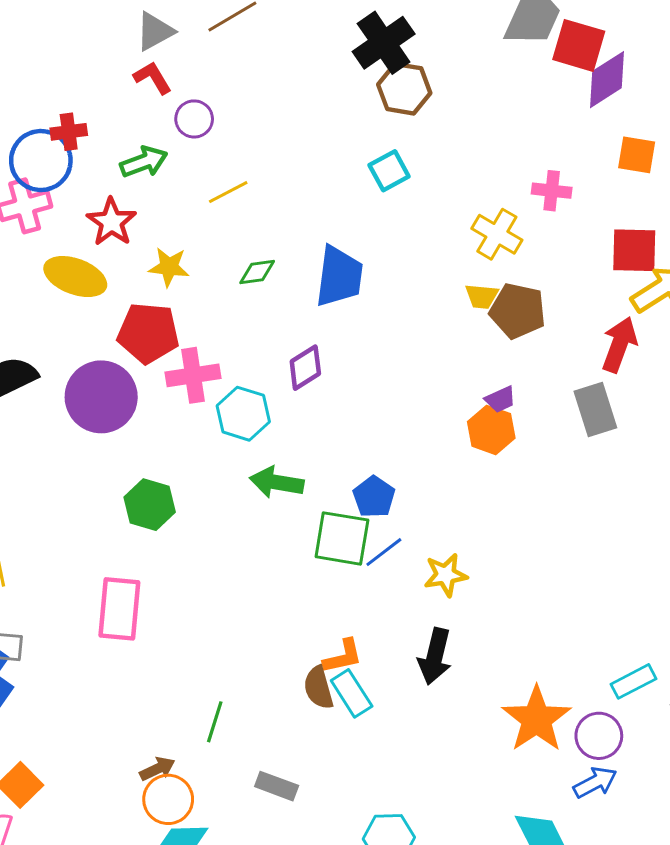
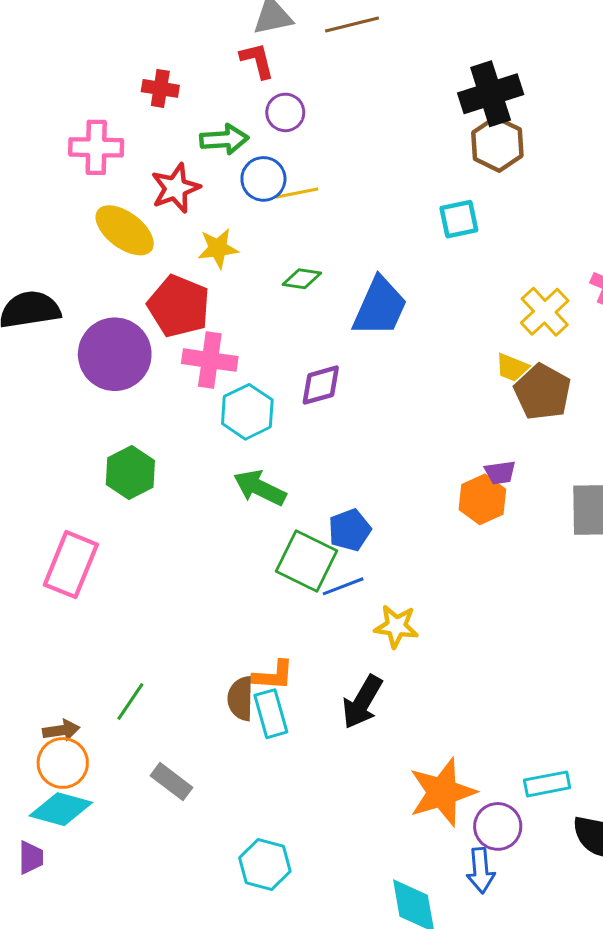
blue circle: (41, 161) -> (263, 179), moved, size x0.7
yellow star: (169, 267) -> (218, 248), turned -30
blue arrow: (595, 782) -> (481, 870), turned 96

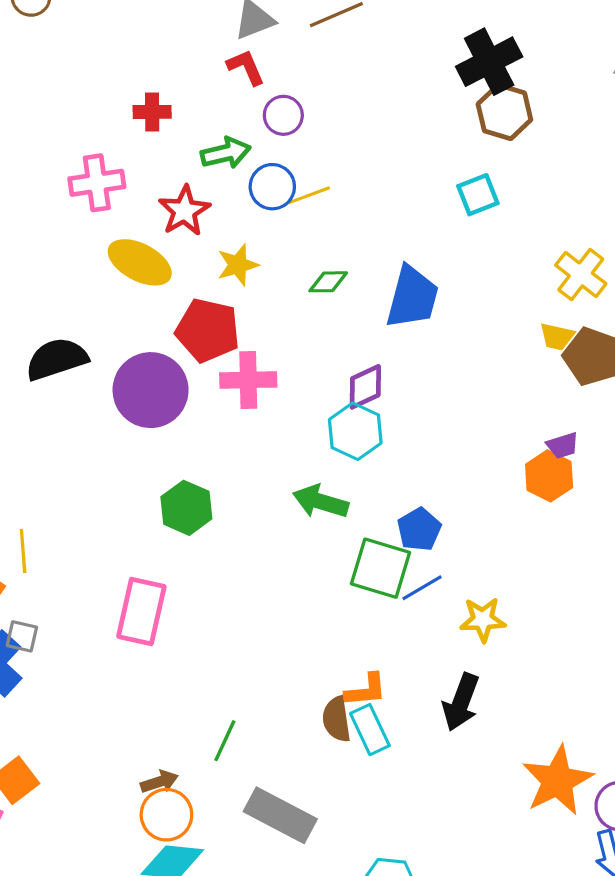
cyan hexagon: (247, 412) -> (355, 431), moved
gray rectangle: (171, 782) -> (280, 815), size x1.6

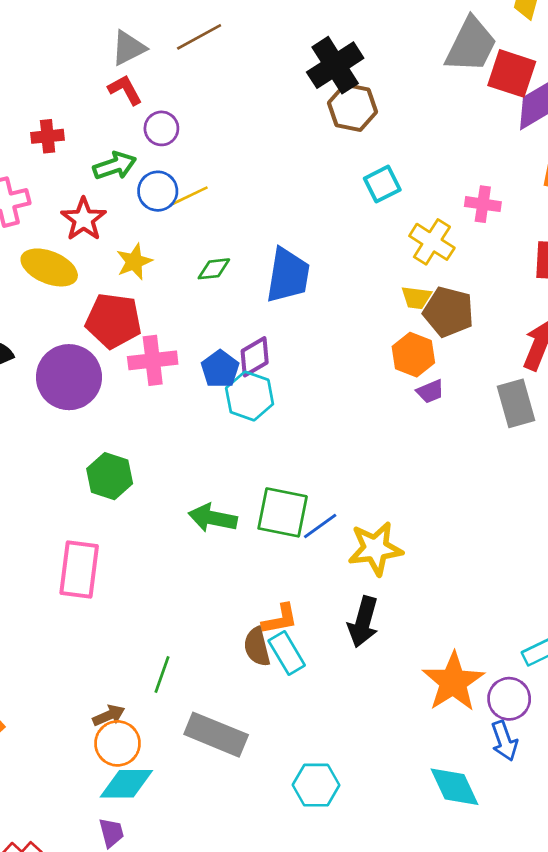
cyan square: (478, 195) -> (382, 184), moved
orange hexagon: (549, 476) -> (413, 355), moved
green arrow: (321, 502) -> (213, 518), moved
blue pentagon: (419, 529) -> (220, 369), moved
yellow star: (483, 620) -> (375, 549), size x1.4

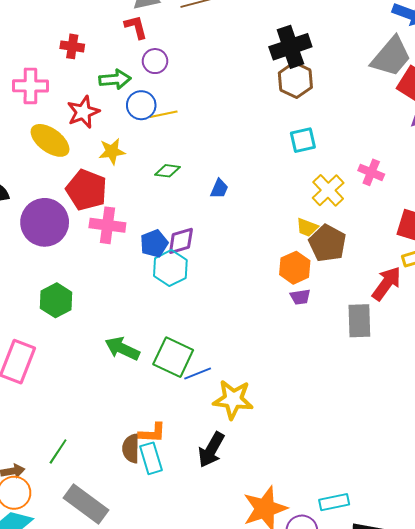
blue trapezoid: (288, 275) -> (219, 189), size x0.5

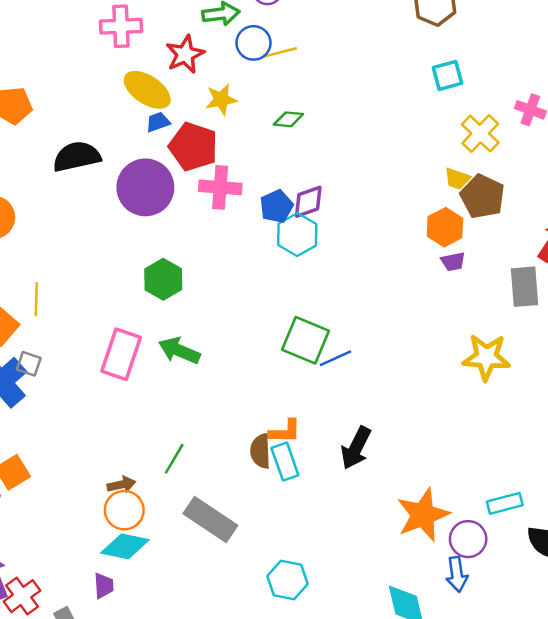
blue trapezoid: (219, 189) -> (158, 122), moved, turned -130
green arrow: (122, 349) -> (179, 351), moved
yellow star: (233, 399) -> (486, 357), moved

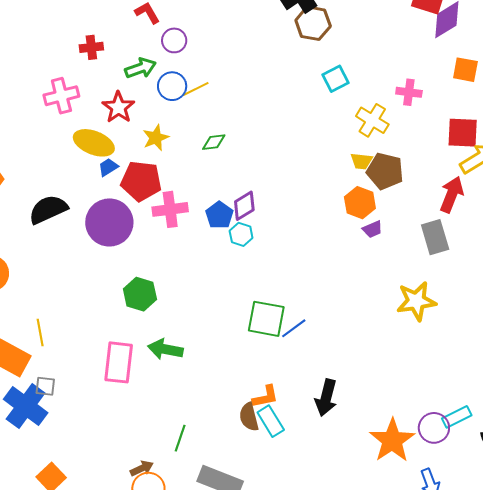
cyan hexagon: (297, 235) -> (241, 234), size x0.7
purple circle: (468, 539) -> (434, 428), moved

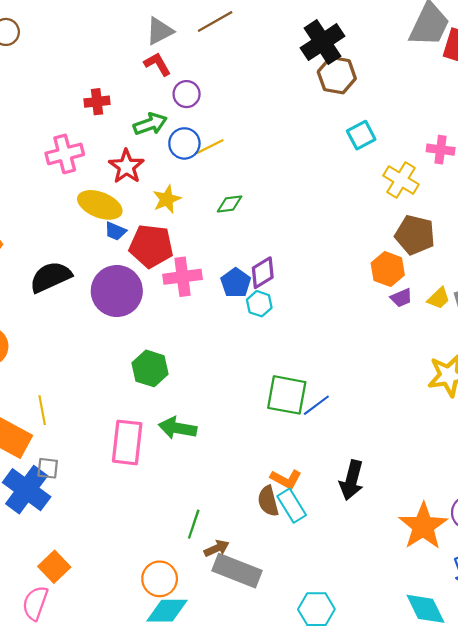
yellow trapezoid: (362, 161) -> (439, 298), moved, turned -50
blue trapezoid: (108, 167) -> (115, 231), turned -125
orange L-shape: (265, 397) -> (286, 479), turned 40
brown arrow: (142, 468) -> (217, 548), moved

